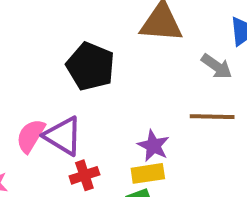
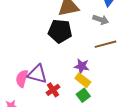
black pentagon: (90, 66) -> (60, 31), moved
yellow rectangle: (148, 173) -> (83, 80), turned 63

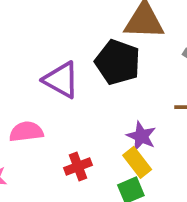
purple triangle: (37, 74) -> (61, 80), moved
pink semicircle: (22, 79) -> (26, 132), turned 54

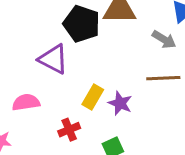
black pentagon: (118, 62) -> (82, 24), moved
yellow rectangle: (137, 162) -> (93, 97), moved, turned 70

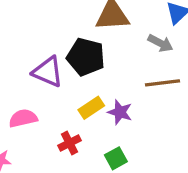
black pentagon: (82, 24) -> (86, 57), moved
yellow rectangle: (93, 97) -> (91, 108), turned 30

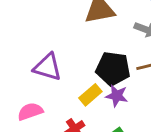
black pentagon: (86, 57) -> (113, 69), moved

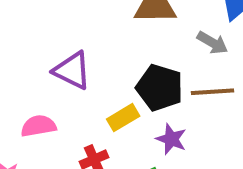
purple star: (117, 96) -> (171, 139), moved

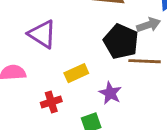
gray arrow: (212, 43) -> (149, 25), turned -55
black pentagon: (160, 88) -> (121, 41), moved

